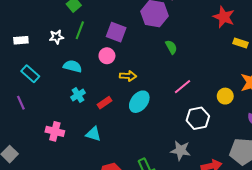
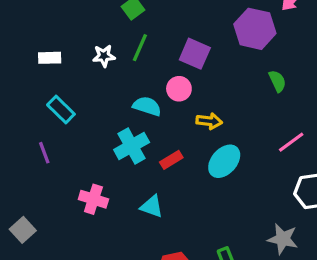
cyan semicircle: (73, 66) -> (147, 106), moved
cyan cross: (78, 95) -> (132, 146), size x1.5

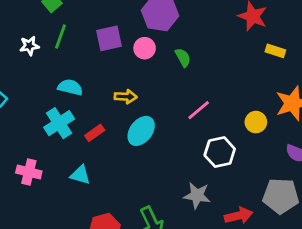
purple square: (195, 54) -> (109, 38), turned -32
pink circle: (179, 89) -> (145, 48), moved

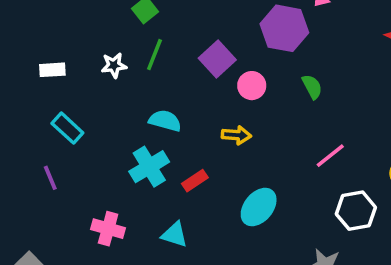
purple square: (109, 38) -> (217, 59), turned -32
pink circle: (145, 48) -> (252, 86), moved
cyan ellipse: (141, 131) -> (259, 207), moved

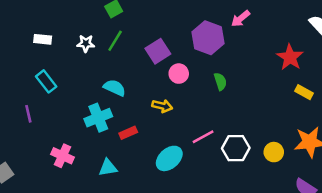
pink line: (330, 156) -> (203, 137), moved
white hexagon: (356, 211) -> (236, 148), moved
cyan triangle: (175, 235) -> (108, 168), turned -36

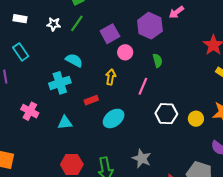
yellow arrow: (162, 106) -> (111, 77), turned -98
red rectangle: (128, 133) -> (91, 100), moved
pink line: (203, 137) -> (143, 86), moved, turned -42

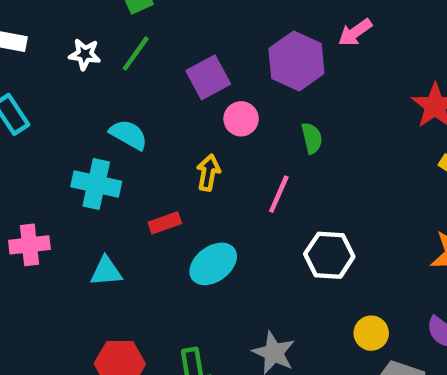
cyan cross: (60, 83) -> (96, 184), turned 30
pink cross: (30, 111) -> (29, 245), turned -36
yellow circle: (196, 119) -> (371, 333), moved

